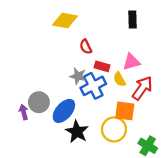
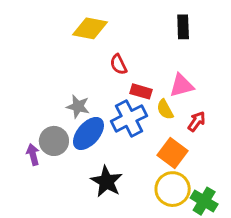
gray star: (78, 76) -> (78, 106), moved
red arrow: (142, 88) -> (197, 121), size x0.6
blue ellipse: (64, 111) -> (88, 133), moved
orange square: (125, 111) -> (173, 153), turned 30
yellow circle: (114, 129) -> (173, 189), moved

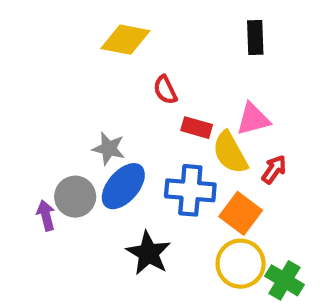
yellow semicircle: (165, 109) -> (230, 153), size x1.5
blue cross: (129, 118) -> (190, 190), moved, turned 32

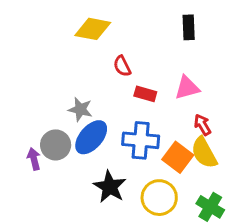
yellow semicircle: (230, 153) -> (204, 153), moved
red arrow: (274, 169) -> (203, 125), turned -65
yellow circle: (241, 264) -> (159, 198), moved

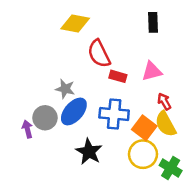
red semicircle: (122, 66) -> (99, 54), size x1.6
yellow circle: (159, 198) -> (143, 154), moved

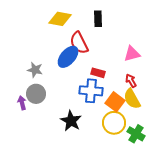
black rectangle: (153, 22) -> (98, 19), moved
pink triangle: (152, 71) -> (132, 54), moved
red rectangle: (118, 76) -> (98, 73), moved
gray star: (65, 89) -> (35, 70), moved
blue ellipse: (74, 111) -> (68, 57), moved

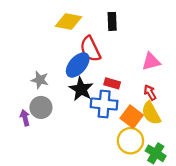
black star: (71, 121) -> (81, 89), moved

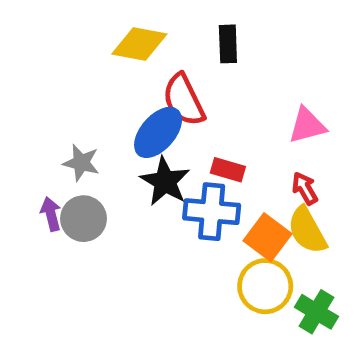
purple arrow: (25, 118) -> (51, 214), moved

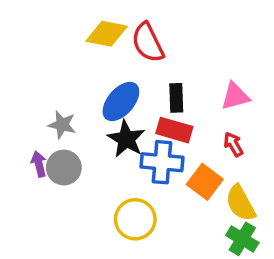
black rectangle: (228, 44) -> (176, 98), moved
red semicircle: (184, 100) -> (148, 43), moved
red rectangle: (228, 170) -> (174, 130), size x1.4
yellow semicircle: (307, 230) -> (241, 203), moved
yellow circle: (265, 286) -> (135, 219), moved

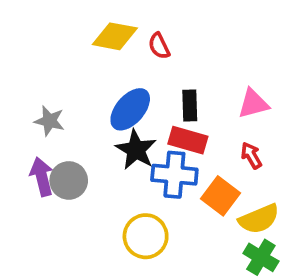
red semicircle: (148, 43) -> (159, 46), size x0.6
gray star: (62, 125) -> (49, 121), moved
purple arrow: (39, 164) -> (42, 177), size x1.4
yellow semicircle: (241, 203) -> (259, 219), turned -84

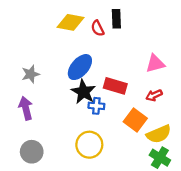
black rectangle: (190, 105) -> (116, 19), moved
gray star: (49, 121) -> (31, 74), turned -30
red arrow: (251, 155) -> (154, 95), turned -84
blue cross: (174, 175) -> (96, 106), moved, size x0.6
gray circle: (69, 180) -> (32, 152), moved

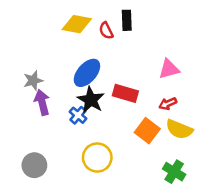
blue cross: (96, 106) -> (78, 115), moved, turned 35
purple arrow: (26, 108) -> (42, 102), moved
yellow semicircle: (159, 134) -> (179, 129), moved, turned 45

